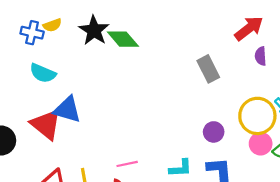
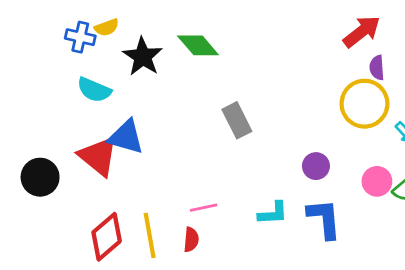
black star: (94, 30) -> (143, 57), moved
gray rectangle: (208, 69) -> (237, 120), moved
yellow circle: (257, 116) -> (364, 104), moved

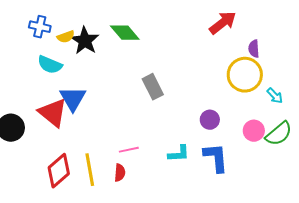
yellow semicircle: (107, 27) -> (66, 37), moved
red arrow: (362, 32) -> (223, 23), moved
blue triangle: (126, 137) -> (73, 99), turned 44

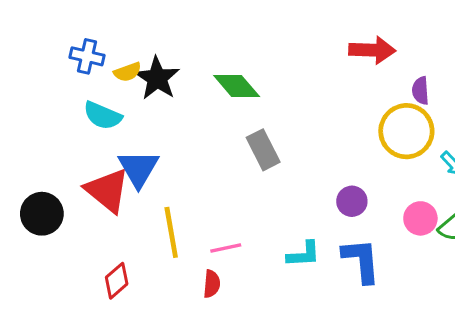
red arrow: (223, 23) -> (372, 50), turned 40
green diamond: (125, 33) -> (237, 86), moved
yellow line: (90, 170) -> (171, 232), moved
red diamond: (59, 171) -> (117, 281), size x0.7

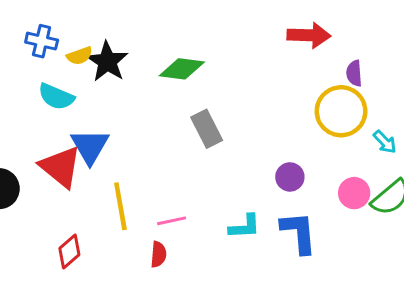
green diamond: (237, 86) -> (182, 69), turned -42

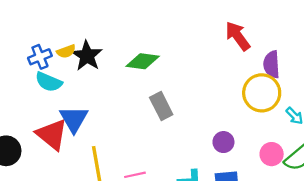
red arrow: (309, 35) -> (238, 36), turned -128
blue cross: (42, 41) -> (40, 57), moved, turned -35
purple semicircle: (354, 73) -> (272, 64), size x1.4

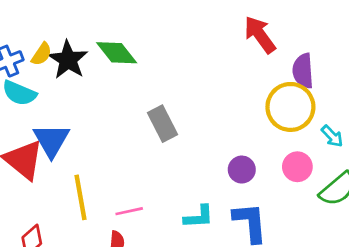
yellow semicircle: (66, 51) -> (42, 54), turned -36
green diamond: (143, 61) -> (117, 53), moved, turned 44
pink circle: (272, 154) -> (297, 167), moved

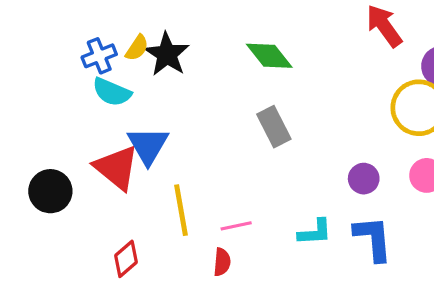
green diamond: (117, 53) -> (269, 56), moved

